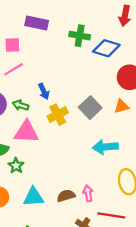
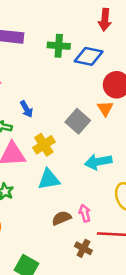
orange triangle: (122, 106) -> (105, 108), moved, turned -42
yellow cross: (58, 115) -> (44, 145), moved
cyan triangle: (33, 197) -> (49, 179), moved

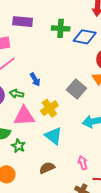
cyan triangle: (49, 179) -> (54, 136), turned 48
brown semicircle: (62, 218) -> (47, 168), moved

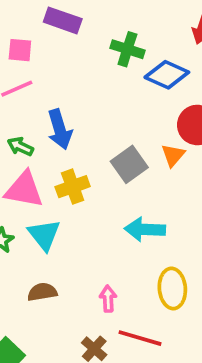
blue arrow: (35, 80) -> (60, 129), size x1.5
cyan triangle: (54, 136) -> (44, 235), moved

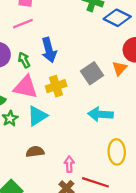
green arrow: (20, 146) -> (24, 60), turned 35
cyan triangle: (44, 235) -> (37, 116), turned 35
pink arrow: (108, 299) -> (69, 164), moved

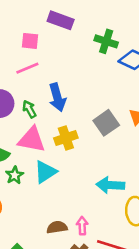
cyan arrow: (101, 114) -> (110, 185), moved
brown semicircle: (35, 152) -> (57, 227), moved

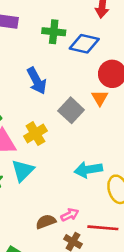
blue arrow: (57, 97) -> (37, 81), moved
pink arrow: (82, 226) -> (70, 215), turned 78

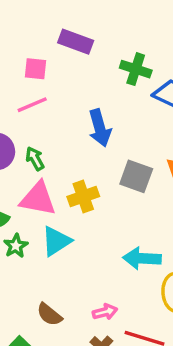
gray square: (71, 110) -> (136, 176), turned -35
brown semicircle: (46, 222) -> (49, 314), moved, turned -132

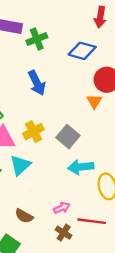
green cross: (136, 69) -> (37, 39), moved, turned -30
gray square: (136, 176) -> (68, 137), moved, turned 30

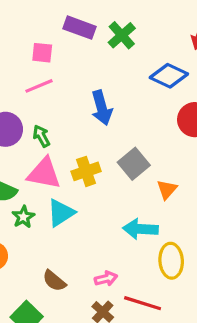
green cross: (37, 39) -> (122, 35), moved, turned -30
orange triangle: (94, 101) -> (167, 189), moved
gray square: (68, 137) -> (134, 164), moved

